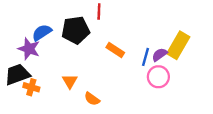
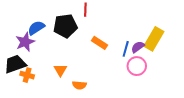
purple star: (29, 49) -> (25, 42), turned 30
orange semicircle: (92, 99) -> (79, 85), turned -32

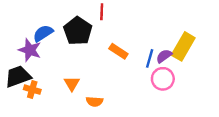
black pentagon: (65, 26) -> (78, 31), turned -30
purple star: (25, 42) -> (30, 50), turned -30

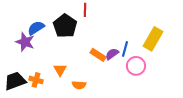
orange rectangle: (118, 51) -> (98, 55), moved
purple semicircle: (164, 56) -> (112, 54), moved
black trapezoid: (18, 76) -> (15, 81), moved
orange cross: (32, 90) -> (36, 80), moved

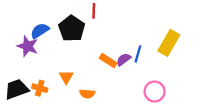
pink circle: (136, 66) -> (155, 91), moved

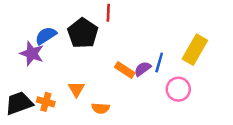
pink circle: (155, 91) -> (178, 89), moved

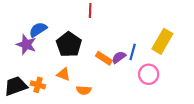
black pentagon: (83, 33) -> (69, 44), moved
orange triangle: (76, 89) -> (64, 74), turned -40

